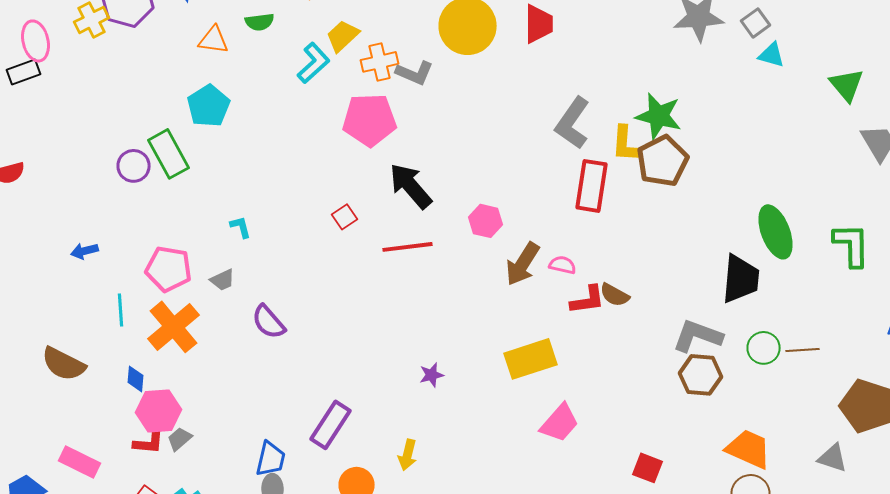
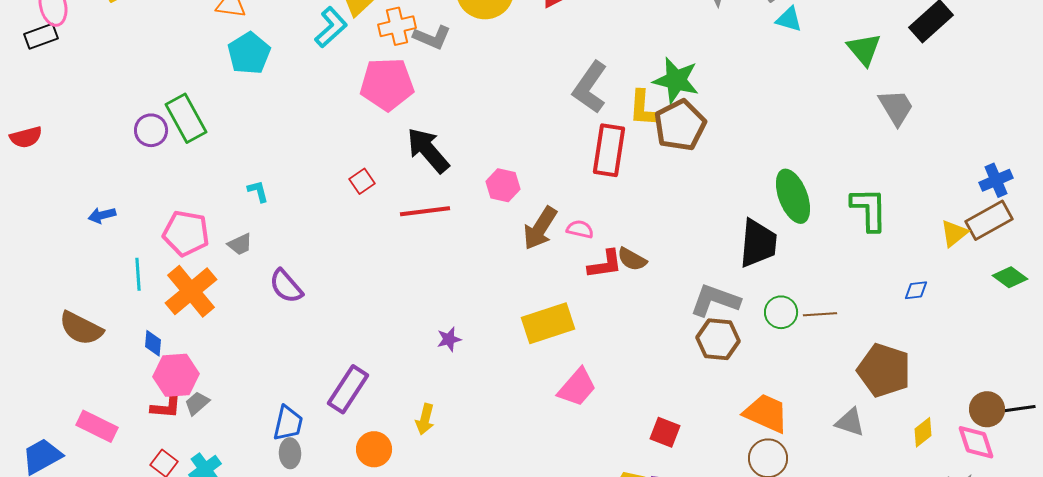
cyan pentagon: (208, 106) -> (249, 53), moved

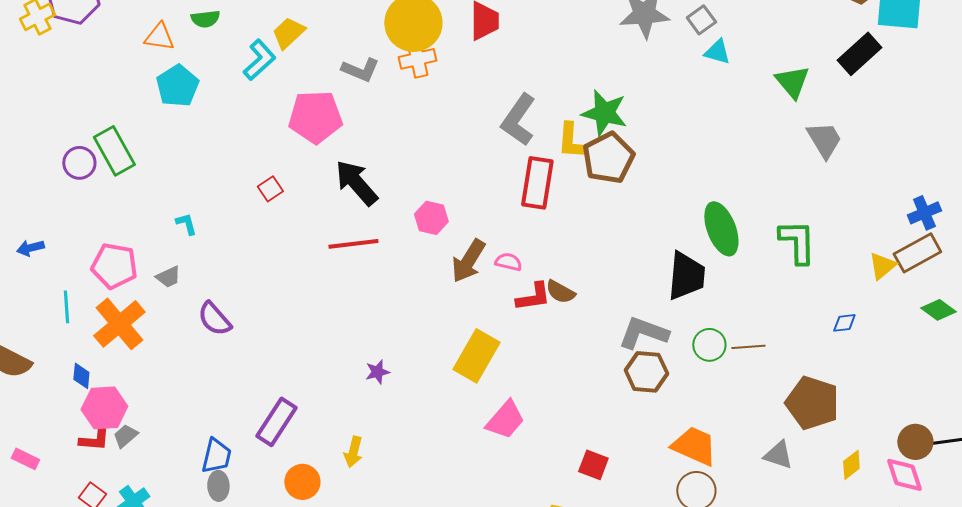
orange cross: (397, 26) -> (417, 59), moved
red square: (362, 181) -> (270, 189), moved
yellow rectangle: (548, 323) -> (476, 356), turned -42
pink rectangle: (97, 426) -> (25, 459), size x0.7

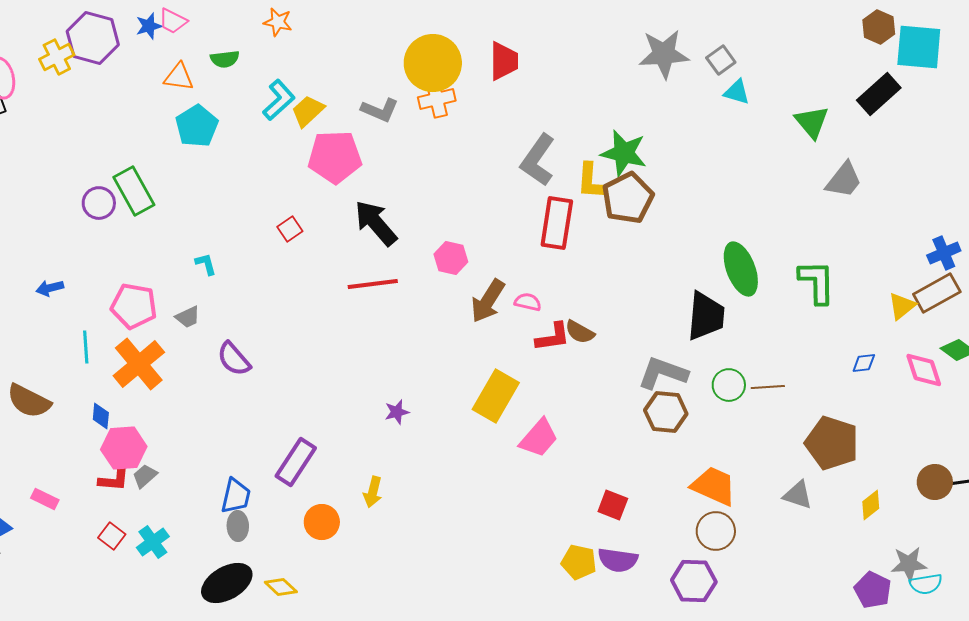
yellow trapezoid: (288, 33) -> (308, 111), moved
gray trapezoid: (824, 140) -> (844, 180), turned 69
pink trapezoid: (505, 420) -> (539, 438), moved
pink diamond: (904, 475) -> (924, 370), moved

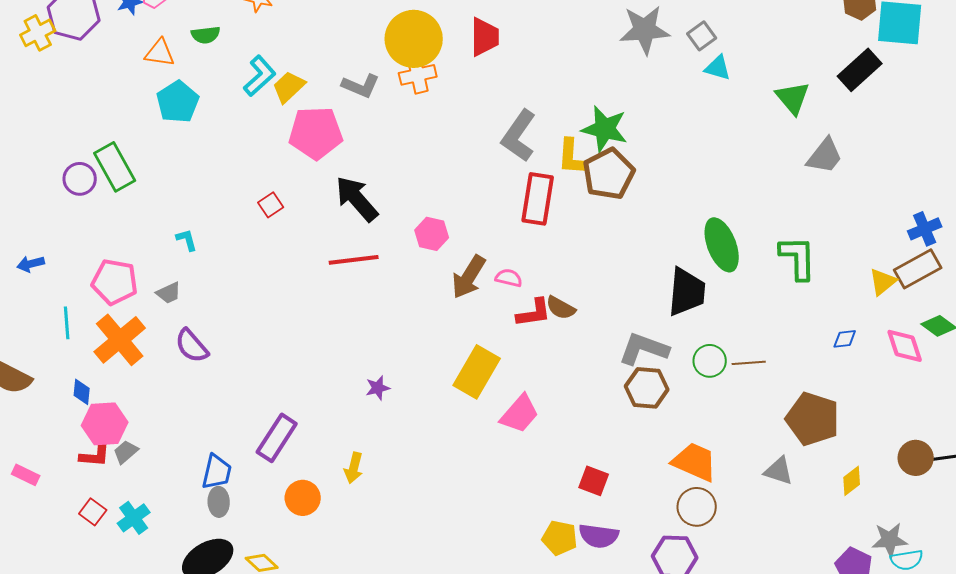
purple semicircle: (234, 359) -> (192, 346), moved

